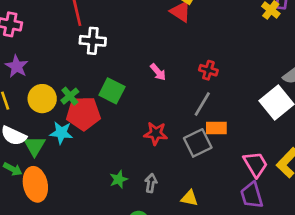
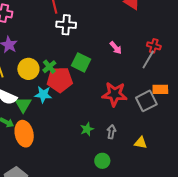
gray line: (202, 104) -> (148, 60), moved
red star: (156, 133) -> (115, 94), size x1.4

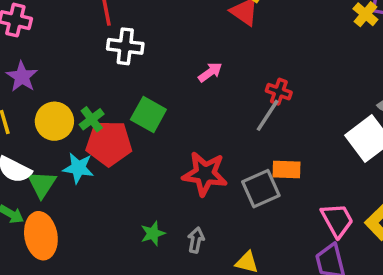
pink arrow: (116, 48) -> (210, 72), moved, turned -88

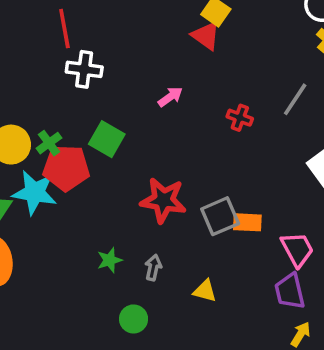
gray line: (268, 115) -> (295, 99), moved
cyan star: (78, 168) -> (35, 193), size x1.4
orange rectangle: (286, 170) -> (247, 222), moved

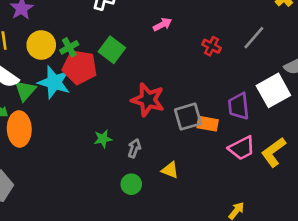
pink trapezoid: (297, 249) -> (242, 148), turned 84
purple trapezoid: (290, 291) -> (239, 106), moved
green circle: (134, 319) -> (131, 184), moved

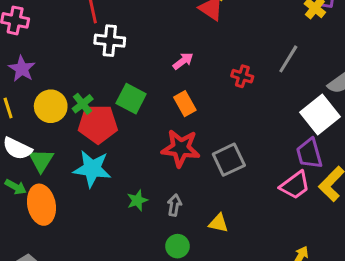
cyan star: (54, 82) -> (92, 169), moved
purple trapezoid: (239, 106) -> (309, 154), moved
orange rectangle: (208, 124) -> (185, 104), moved, turned 60

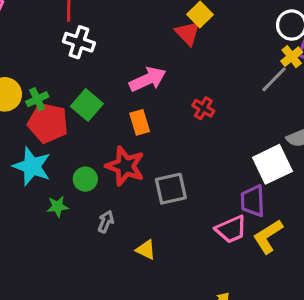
gray line: (288, 59) -> (274, 79), moved
pink arrow: (183, 61) -> (148, 79), size x1.6
green star: (137, 200) -> (57, 207), moved
green circle: (177, 246) -> (85, 179), moved

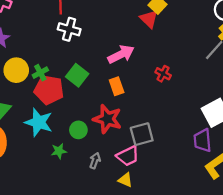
pink trapezoid: (231, 229) -> (128, 156), moved

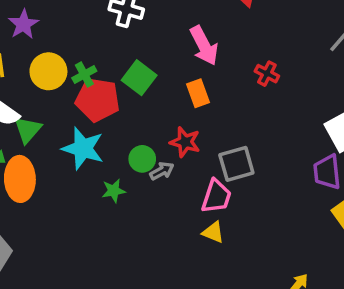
pink arrow: (121, 54) -> (204, 46), turned 90
red star: (107, 119) -> (185, 142), size x0.7
pink trapezoid: (128, 156) -> (216, 196), turned -45
gray arrow: (95, 161) -> (162, 171), moved, turned 42

